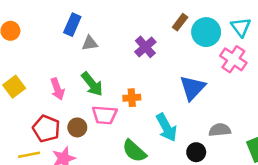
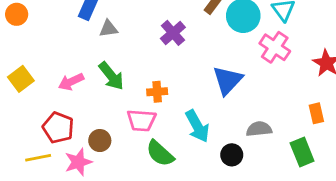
pink arrow: (57, 89) -> (71, 82), turned 85
pink trapezoid: (105, 115) -> (141, 120), moved
brown circle: (77, 127) -> (100, 141), moved

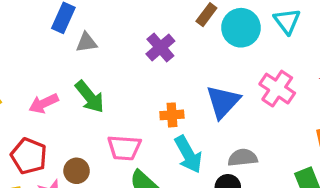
pink cross: (275, 47) -> (277, 89), moved
orange cross: (157, 92) -> (172, 115), moved
gray semicircle: (259, 129) -> (243, 158), moved

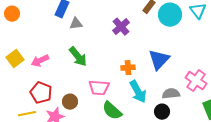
pink cross: (277, 89) -> (196, 81), moved
pink arrow: (44, 103) -> (40, 61), moved

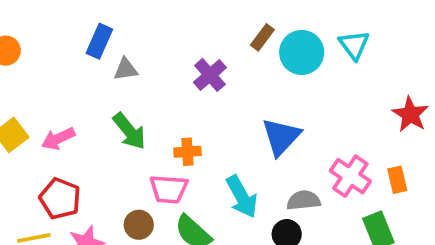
orange cross: (128, 68) -> (187, 152), moved
brown circle: (70, 102) -> (139, 225), moved

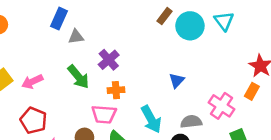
purple cross: (210, 75) -> (109, 60), moved
blue triangle: (281, 137) -> (177, 80), size x0.6
orange rectangle: (397, 180) -> (252, 91), moved, turned 42

